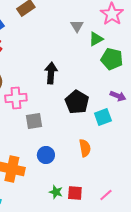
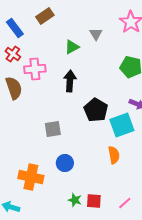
green triangle: (96, 39) -> (72, 47), moved
pink cross: (16, 98) -> (35, 69), moved
cyan square: (103, 117) -> (122, 125), size x1.4
orange semicircle: (85, 148) -> (114, 155), moved

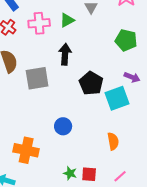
pink cross: (35, 69) -> (39, 23), moved
gray square: (53, 129) -> (37, 78), moved, size x1.4
orange semicircle: (114, 155) -> (113, 141), moved
blue circle: (65, 163) -> (63, 126), moved

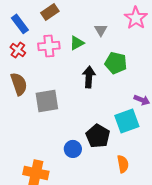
green pentagon: (126, 40) -> (116, 63), moved
black arrow: (65, 54) -> (89, 77), moved
black pentagon: (91, 83) -> (98, 136), moved

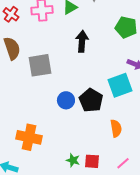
green pentagon: (116, 63) -> (126, 27), moved
blue circle: (73, 149) -> (66, 100), moved

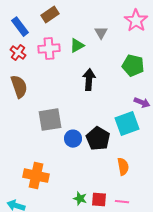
gray square: (40, 65) -> (50, 120), moved
pink line: (123, 163) -> (122, 202), moved, turned 48

